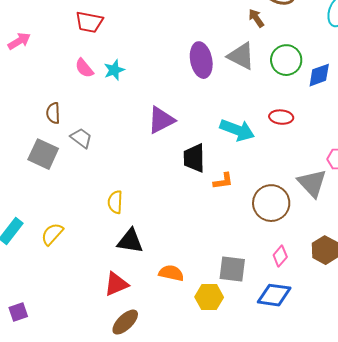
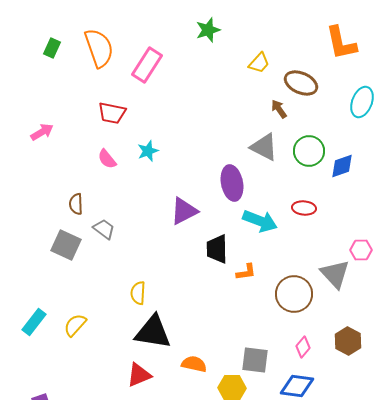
purple ellipse: (201, 60) -> (232, 183), moved
cyan star: (114, 70) -> (148, 151), moved
black triangle: (130, 241) -> (153, 332), size x1.4

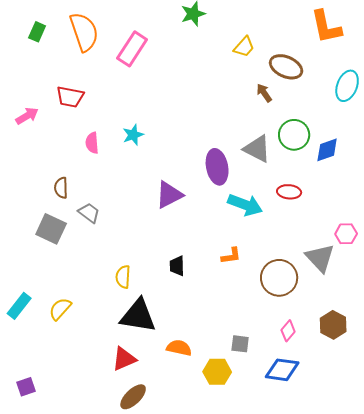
red trapezoid: (112, 113) -> (70, 97), moved
gray triangle: (264, 147) -> (257, 149), moved
pink semicircle: (107, 159) -> (92, 143), turned 35
black trapezoid: (217, 249) -> (177, 266), moved, size x0.7
gray square: (255, 360) -> (240, 344), size x0.7

